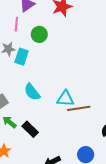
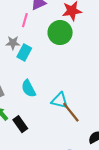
green circle: (39, 34) -> (60, 33), moved, size x1.5
brown line: (79, 108) -> (71, 112), turned 50

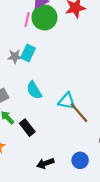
green circle: (60, 33) -> (44, 17), moved
gray star: (13, 43) -> (15, 56), moved

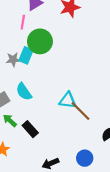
green circle: (44, 17) -> (40, 41), moved
cyan semicircle: (34, 90) -> (24, 92), moved

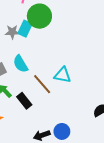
brown line: (81, 111) -> (42, 84), moved
blue circle: (85, 158) -> (62, 131), moved

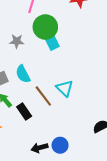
cyan rectangle: (25, 29) -> (52, 42), moved, turned -56
cyan triangle: (63, 75) -> (65, 88), turned 30

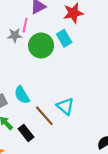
gray star: (17, 41) -> (15, 35), moved
cyan rectangle: (52, 42) -> (64, 38), moved

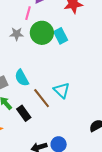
gray star: (15, 35) -> (17, 34), moved
cyan rectangle: (64, 38) -> (61, 36), moved

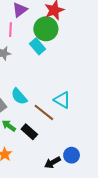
green circle: (42, 33) -> (46, 29), moved
cyan rectangle: (61, 36) -> (37, 46), moved

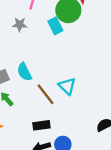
black rectangle: (29, 132) -> (41, 125), moved, turned -63

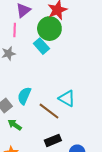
cyan semicircle: (24, 72) -> (24, 96), turned 66

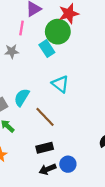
cyan triangle: (67, 98) -> (60, 84), moved

